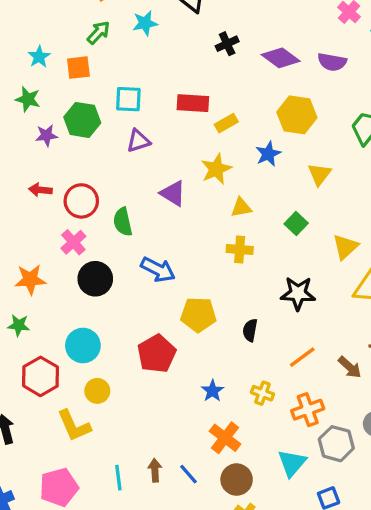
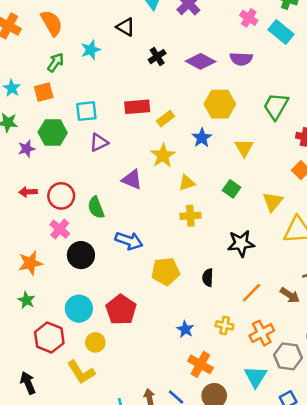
green star: (19, 325) -> (26, 300), turned 30
red pentagon: (157, 354) -> (121, 310), moved

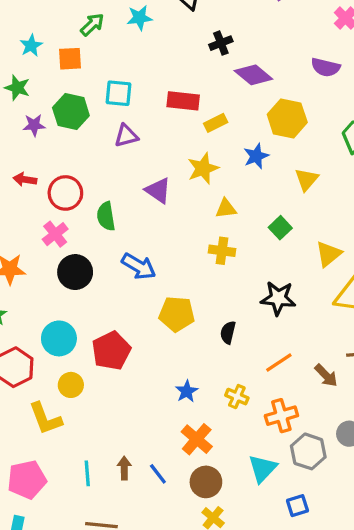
purple diamond: (201, 61) -> (253, 75), moved

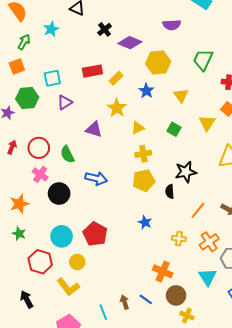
red arrow: (25, 180) -> (12, 147), turned 120
yellow triangle: (329, 254) -> (207, 123), moved
yellow pentagon: (177, 314) -> (144, 180), moved
black semicircle: (228, 332) -> (170, 191), moved
blue star: (187, 391) -> (145, 222), moved

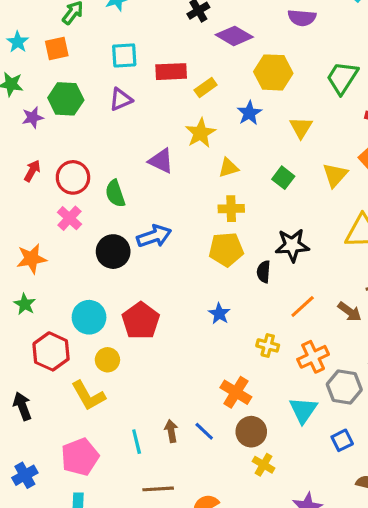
cyan square: (52, 78) -> (124, 55), moved
purple triangle: (65, 102) -> (121, 99), moved
blue arrow: (96, 178) -> (154, 236), turned -40
black circle: (59, 194) -> (113, 252), moved

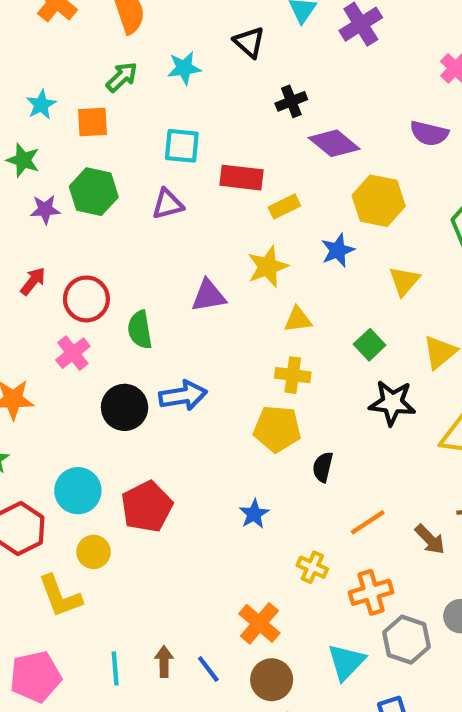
purple triangle: (161, 161) -> (209, 296), turned -44
black star: (292, 245) -> (392, 403), moved

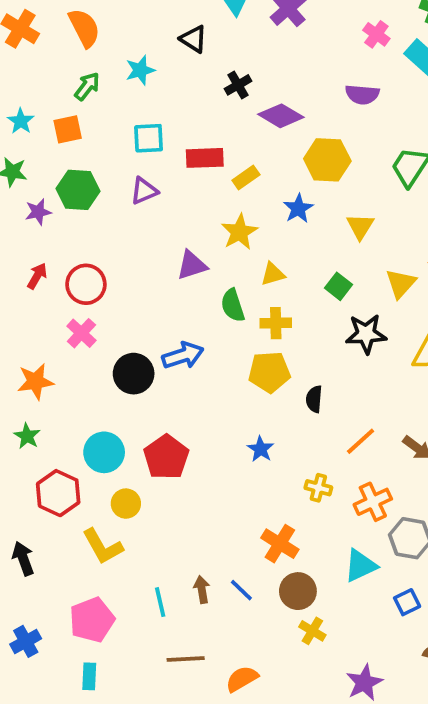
green semicircle: (140, 330) -> (233, 305), moved
cyan triangle: (346, 662) -> (361, 566), turned 30

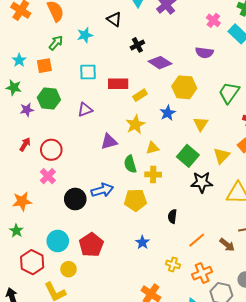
purple triangle: (144, 191) -> (85, 110), moved
green square: (339, 286) -> (188, 156), size x1.5
yellow pentagon: (269, 372) -> (135, 200), moved

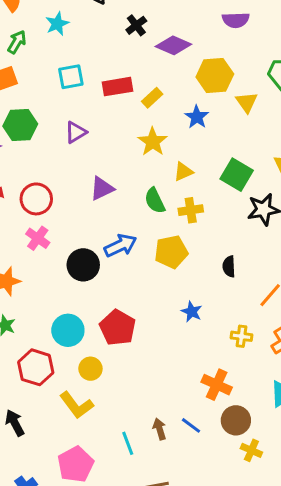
yellow triangle: (201, 124) -> (247, 102), moved
purple triangle: (109, 142) -> (102, 188), moved

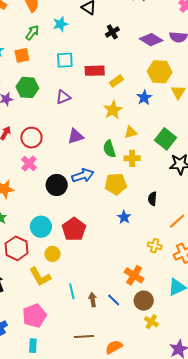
purple diamond: (173, 45) -> (151, 40), moved
blue star: (192, 312) -> (124, 217), moved
cyan line: (128, 443) -> (72, 291), moved

